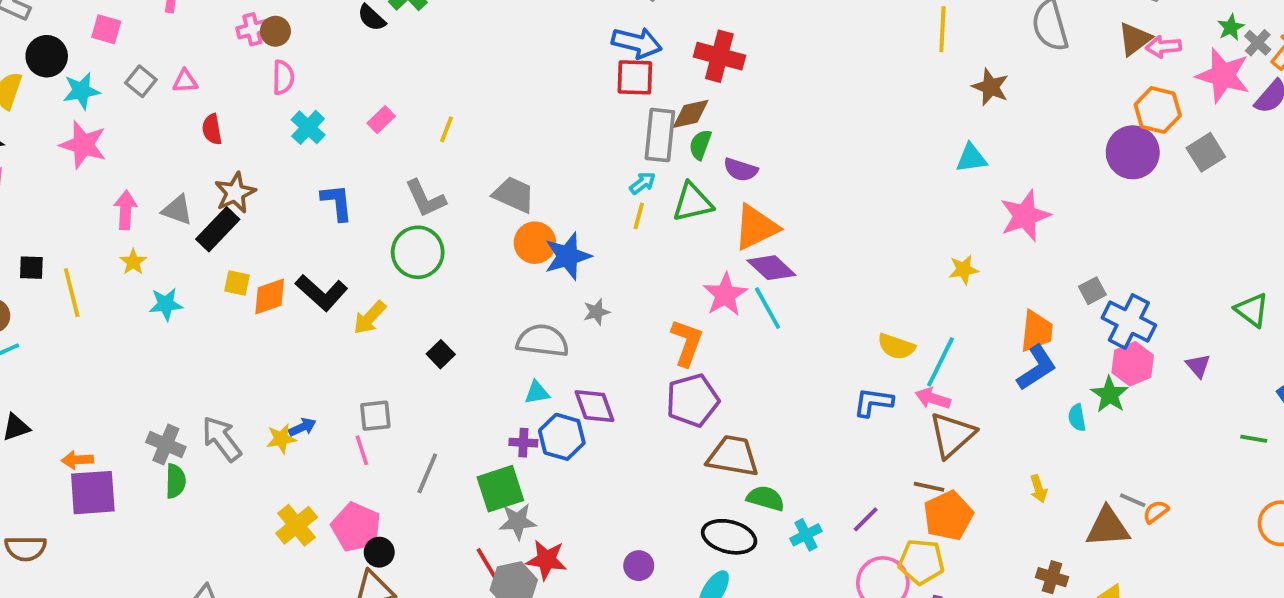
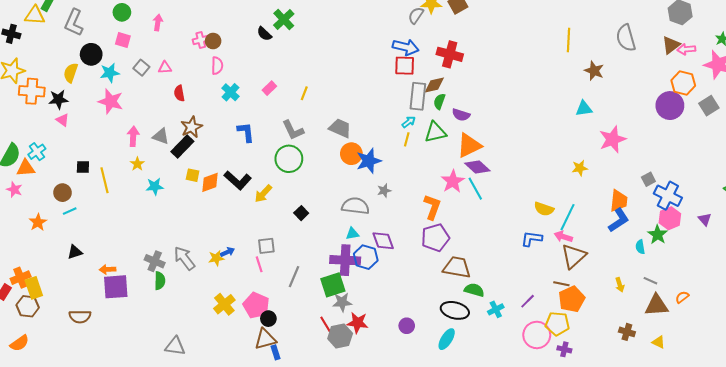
purple cross: (523, 443) -> (345, 260), size x2.0
gray line: (1133, 500) -> (650, 281), moved

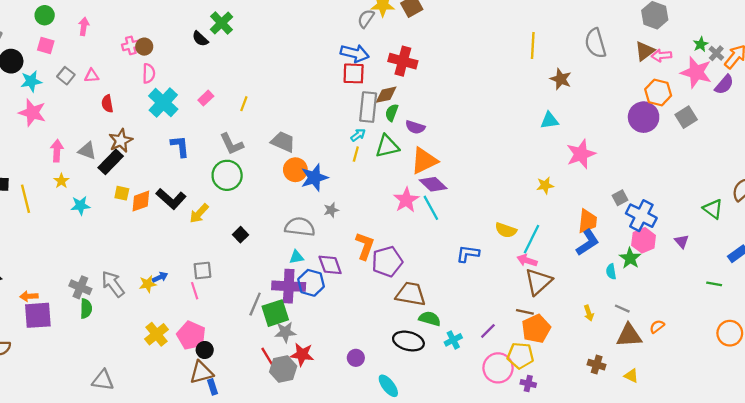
cyan cross: (230, 92) -> (163, 103), size x1.5
orange L-shape: (432, 207) -> (365, 246), moved
blue L-shape: (532, 239) -> (468, 254), moved
gray line: (294, 277) -> (255, 304), moved
cyan ellipse: (447, 339) -> (388, 386), moved, turned -70

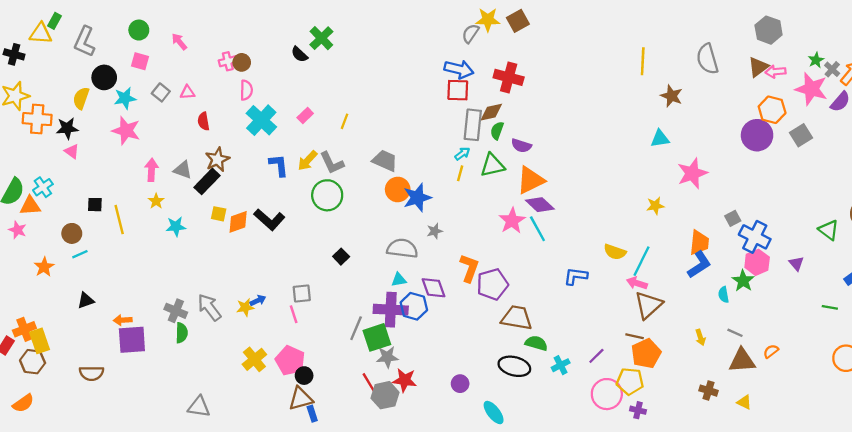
pink arrow: (84, 26) -> (179, 42), turned -48
yellow arrow: (199, 213) -> (308, 161), moved

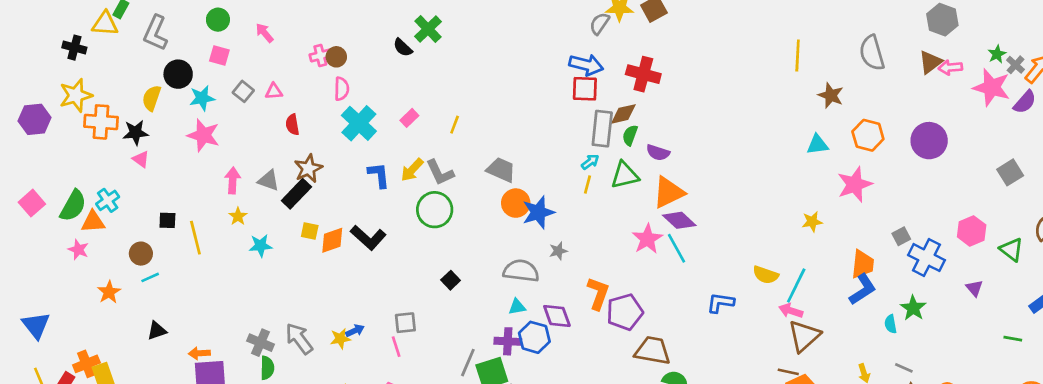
orange hexagon: (772, 110) -> (868, 135), moved
gray square: (801, 135) -> (1010, 172), moved
pink hexagon: (757, 262) -> (972, 231), moved
purple cross: (391, 310) -> (508, 341), size x0.7

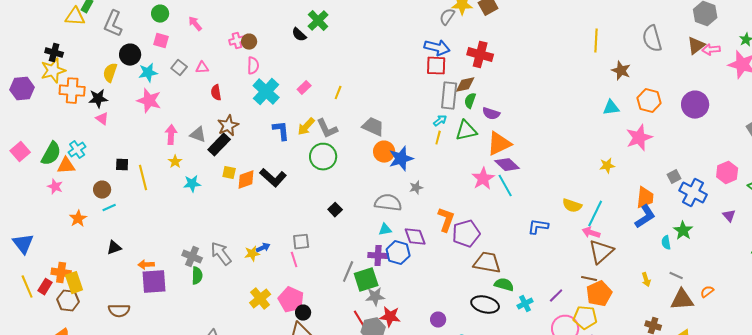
black cross: (74, 48) -> (54, 53), moved
orange cross: (86, 364) -> (61, 273), turned 30

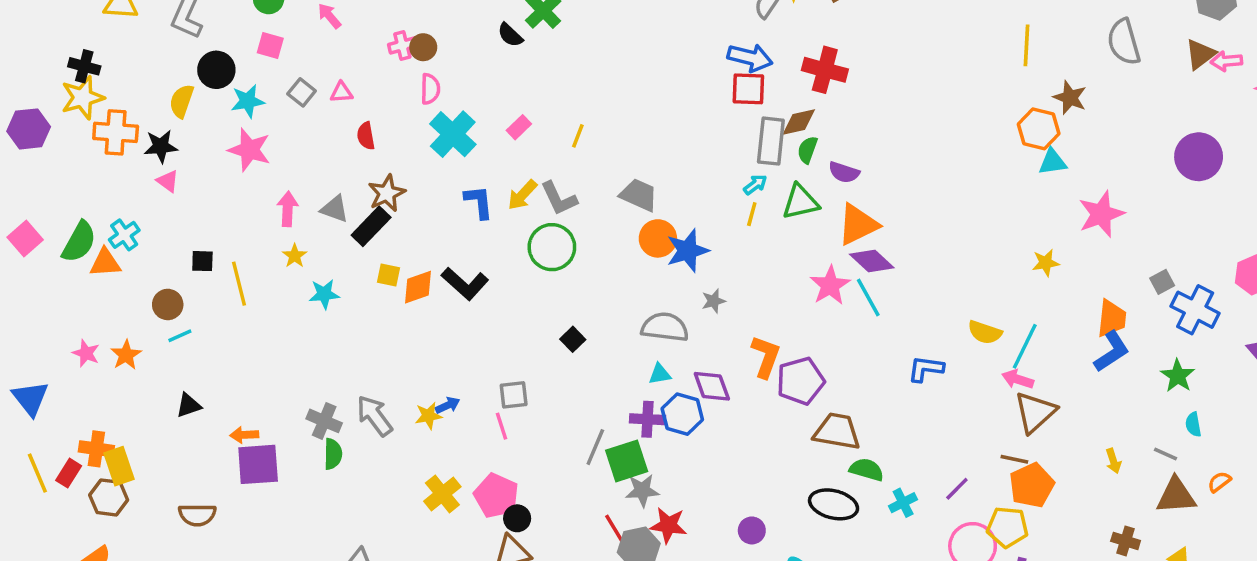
orange hexagon: (649, 101) -> (1039, 129), moved
pink star: (55, 187) -> (86, 353), moved
cyan semicircle: (666, 243) -> (1193, 424), moved

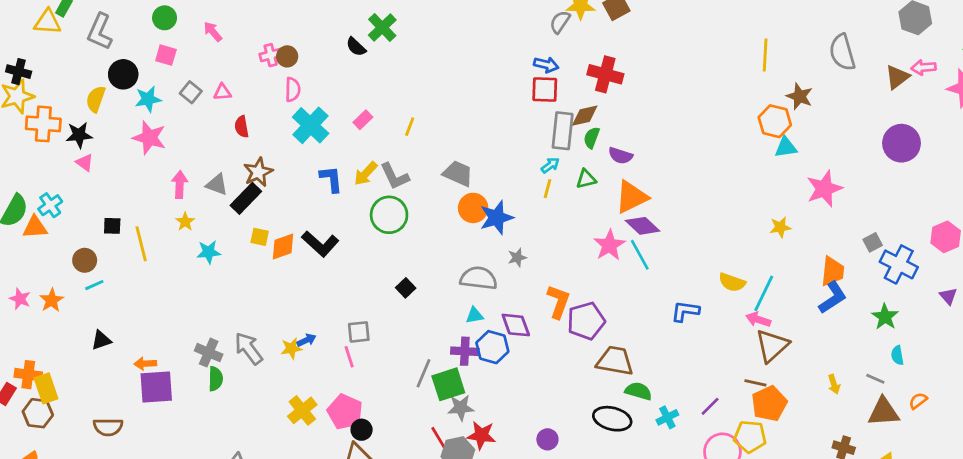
brown triangle: (1200, 54) -> (897, 77), moved
blue arrow: (750, 58) -> (546, 65), size x0.7
green triangle: (800, 202) -> (586, 179), size x0.7

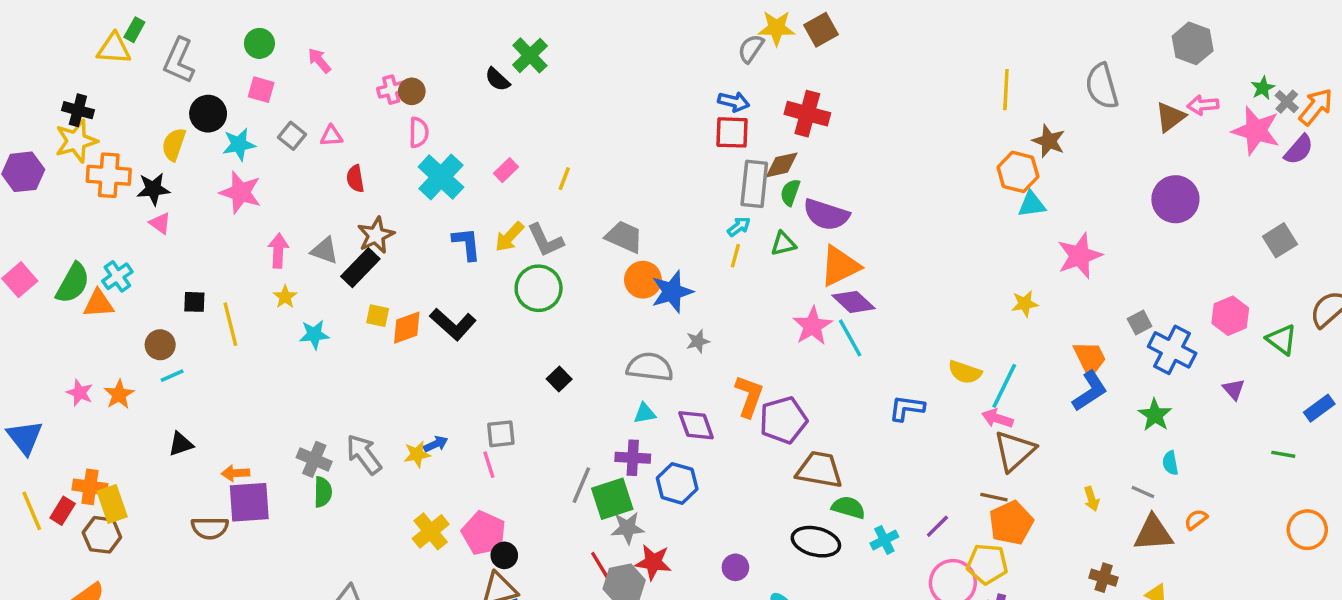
purple semicircle: (620, 156) -> (826, 215), size x1.5
orange trapezoid: (833, 271) -> (1090, 358), turned -32
blue hexagon: (492, 347) -> (677, 483), moved
brown semicircle: (108, 427) -> (210, 528), moved

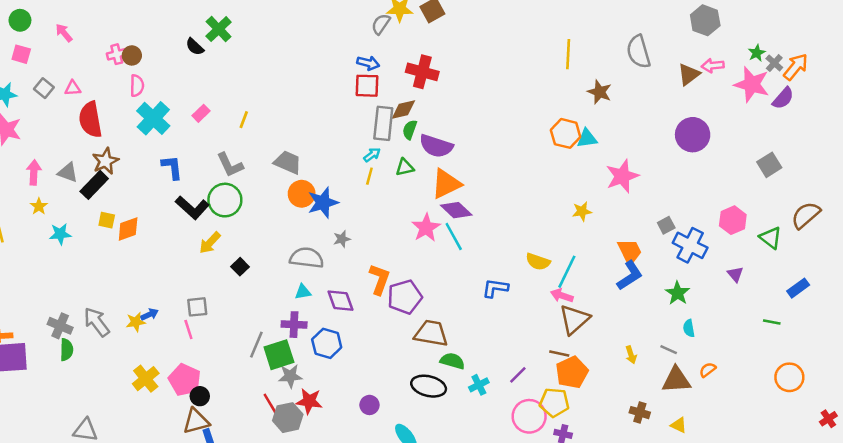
orange hexagon: (1018, 172) -> (566, 133), moved
red semicircle: (355, 179) -> (90, 120), size x1.8
yellow arrow: (509, 237) -> (210, 243), moved
black L-shape: (453, 324) -> (192, 208), moved

